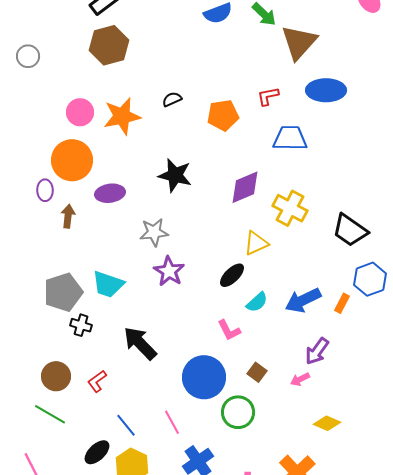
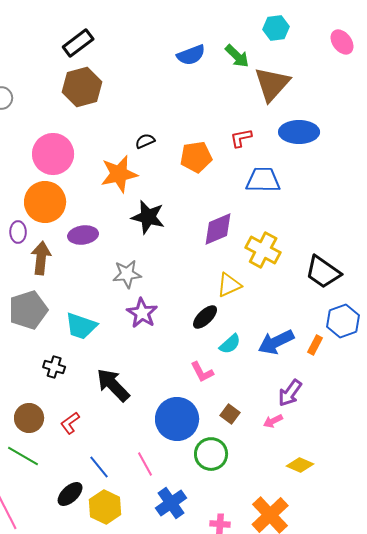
pink circle: (80, 112) -> (53, 154), size x1.5
orange star: (122, 116) -> (119, 174), moved
brown arrow: (68, 216) -> (41, 258), size x1.4
gray pentagon: (63, 292) -> (28, 310), moved

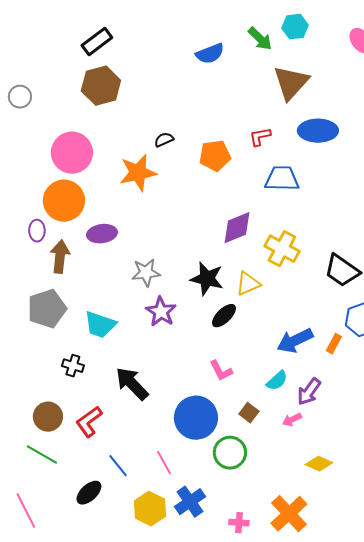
green arrow: (237, 56) -> (260, 39), moved
black star: (148, 217) -> (207, 279), moved
cyan semicircle: (230, 344) -> (277, 381), moved
red L-shape: (70, 423) -> (89, 422), size x1.4
yellow hexagon: (105, 507) -> (150, 509), moved

